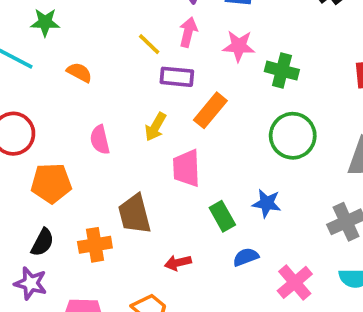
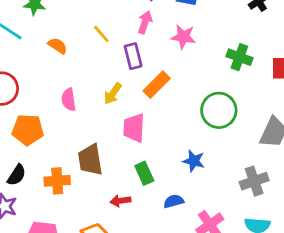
yellow line: (149, 44) -> (101, 34), moved
green cross: (282, 71) -> (239, 57), moved
purple rectangle: (177, 77) -> (133, 56), turned 65
green rectangle: (222, 216) -> (144, 173), moved

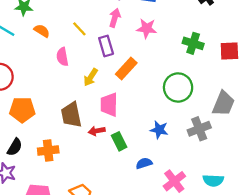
orange semicircle: (58, 46) -> (42, 31), moved
pink semicircle: (69, 100) -> (62, 57), moved
brown trapezoid: (90, 160) -> (71, 115), moved
gray cross: (254, 181) -> (199, 129), moved
red arrow: (120, 201) -> (97, 131), moved

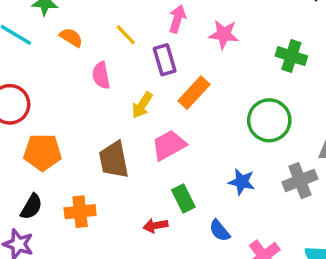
pink trapezoid: (109, 105) -> (169, 145), turned 60
red arrow: (97, 131) -> (155, 226), moved
blue semicircle: (144, 163) -> (220, 231), turned -112

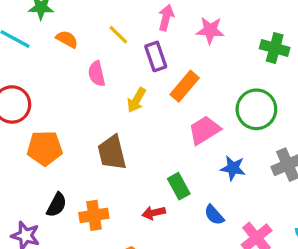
pink trapezoid: (169, 145) -> (204, 130), moved
black semicircle: (31, 207) -> (57, 205), moved
orange cross: (80, 212) -> (94, 215), moved

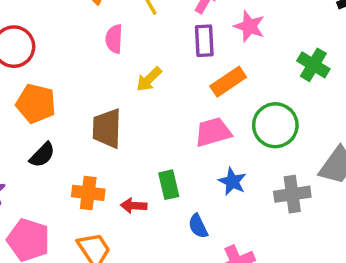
purple rectangle: (156, 56) -> (204, 41), moved
orange rectangle: (185, 86) -> (228, 82), moved
black semicircle: (57, 205) -> (42, 155), moved
orange cross: (94, 215) -> (88, 193), moved

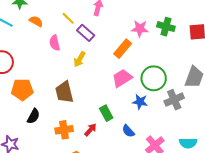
pink star: (249, 26) -> (140, 29), moved
purple rectangle: (204, 41) -> (86, 33), moved, turned -30
green circle: (275, 125) -> (154, 78), moved
red arrow: (134, 206) -> (90, 130), turned 144

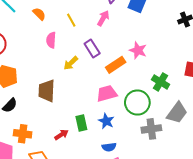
green cross: (166, 27) -> (161, 82), moved
purple rectangle: (86, 33) -> (92, 48), moved
blue star: (140, 102) -> (106, 121), moved
orange cross: (64, 130) -> (23, 134), moved
blue semicircle: (128, 131) -> (109, 147), moved, turned -72

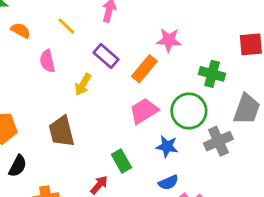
blue star: (106, 121) -> (167, 146), moved

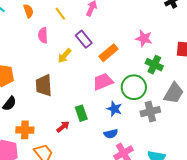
orange semicircle: (21, 30) -> (28, 11), turned 32
pink star: (169, 40) -> (144, 38), moved

